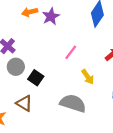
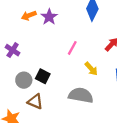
gray circle: (16, 67) -> (24, 80), moved

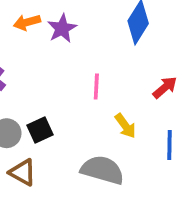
pink line: (72, 48) -> (96, 86), turned -32
black square: (43, 76) -> (40, 130), turned 32

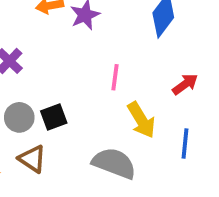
yellow arrow: (125, 126) -> (141, 120), size x1.4

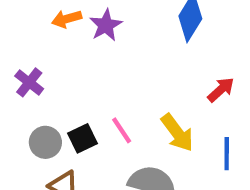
pink line: (115, 77) -> (122, 130), moved, turned -36

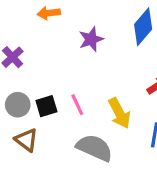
purple star: (106, 25) -> (91, 39), moved

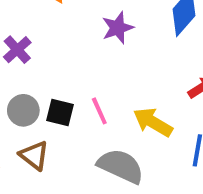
black square: (46, 106) -> (60, 112), turned 30
yellow arrow: (119, 113) -> (153, 122), turned 148

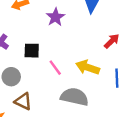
black square: (60, 112) -> (32, 51), moved

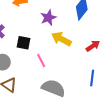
yellow arrow: (88, 67) -> (61, 39), moved

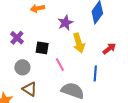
yellow arrow: (61, 39) -> (79, 43), turned -132
blue line: (92, 78) -> (95, 73), moved

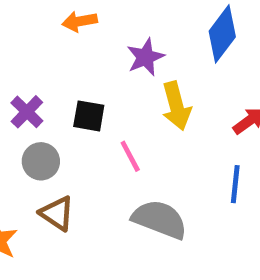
purple cross: (17, 38) -> (27, 112), moved
blue line: (95, 73) -> (235, 184), moved

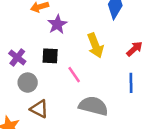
purple star: (145, 57) -> (57, 24), moved

